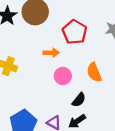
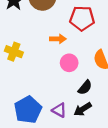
red pentagon: (75, 32) -> (82, 18), turned -30

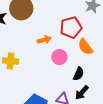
red pentagon: (82, 18) -> (71, 27), moved

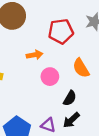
red pentagon: (71, 27) -> (61, 31), moved

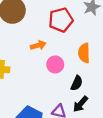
orange semicircle: (81, 68) -> (84, 53), turned 36

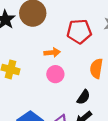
pink circle: (55, 64) -> (55, 74), moved

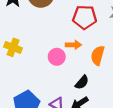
orange arrow: (52, 53) -> (73, 45), moved

